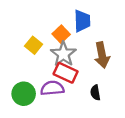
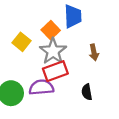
brown arrow: (102, 55) -> (94, 52), size x0.6
red rectangle: (66, 73) -> (55, 71), turned -45

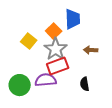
brown arrow: (94, 52) -> (91, 50), turned 104

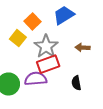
blue trapezoid: (73, 19) -> (64, 15), turned -120
orange square: (54, 31) -> (33, 21), moved

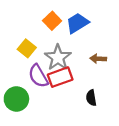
orange square: (33, 21) -> (52, 21), moved
purple semicircle: (36, 79) -> (38, 76), moved, turned -115

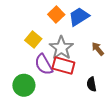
brown arrow: (98, 59) -> (98, 49), turned 48
red rectangle: (60, 77) -> (63, 65), turned 35

